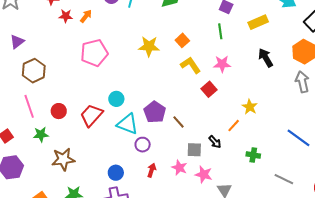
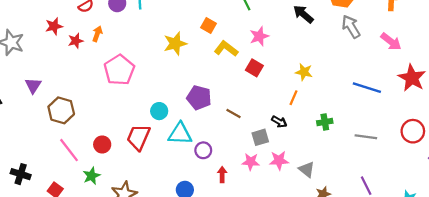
purple pentagon: (155, 112) -> (199, 98), moved

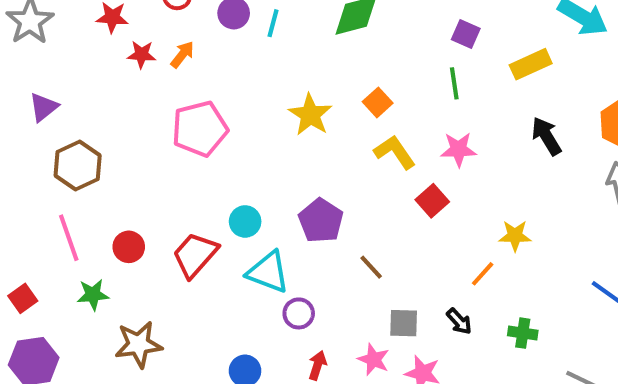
yellow star: (175, 44) -> (310, 115), turned 30
yellow star: (304, 72) -> (515, 236), turned -30
black arrow: (279, 122) -> (459, 321), moved

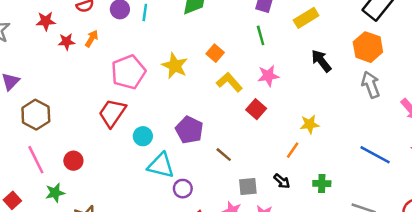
pink pentagon: (200, 129) -> (128, 72), moved
red trapezoid: (195, 255) -> (112, 113), moved

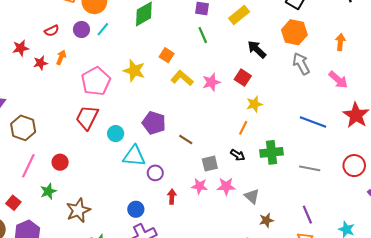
cyan line: (145, 12) -> (103, 29), turned 40
pink star: (268, 76) -> (211, 82), moved
red square: (256, 109) -> (243, 78), moved
pink line: (36, 160) -> (28, 166), turned 60
green cross: (322, 183) -> (272, 152), size x1.5

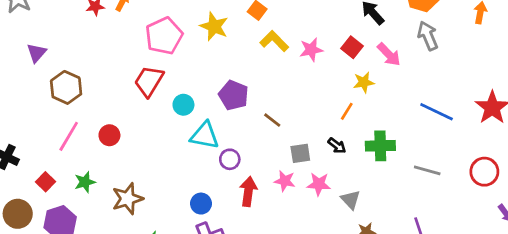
pink arrow: (338, 80) -> (389, 54), moved
green star: (48, 191) -> (85, 182), moved
red arrow: (172, 197) -> (248, 191), size x1.5

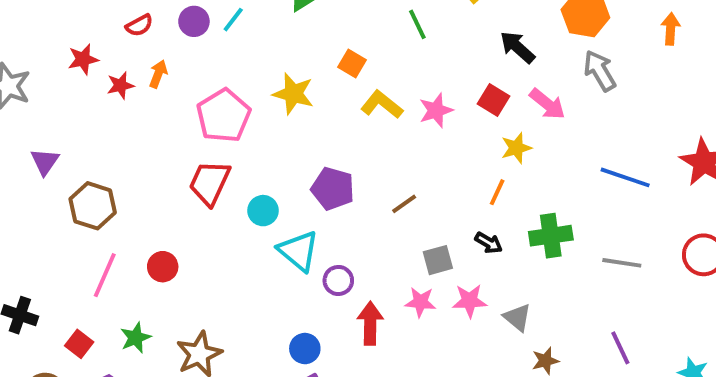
brown line: (272, 120) -> (404, 204), moved, turned -66
cyan triangle: (205, 135) -> (298, 251), turned 36

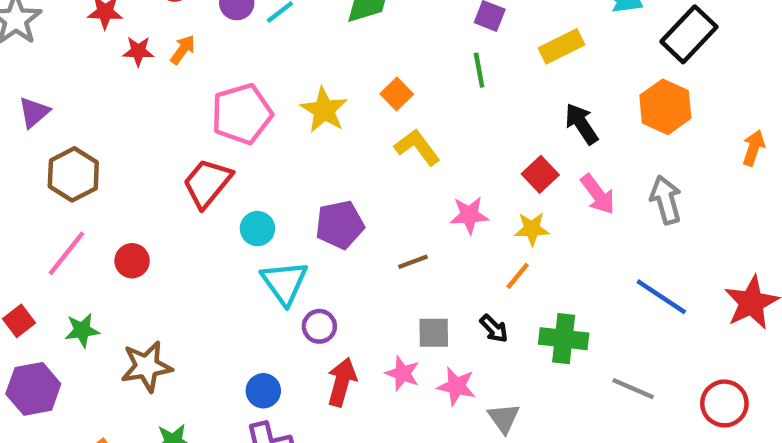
gray arrow: (600, 71) -> (666, 200), moved
pink star: (436, 110) -> (469, 215), moved
yellow star: (516, 148) -> (532, 229), moved
purple pentagon: (333, 189) -> (340, 225), turned 30

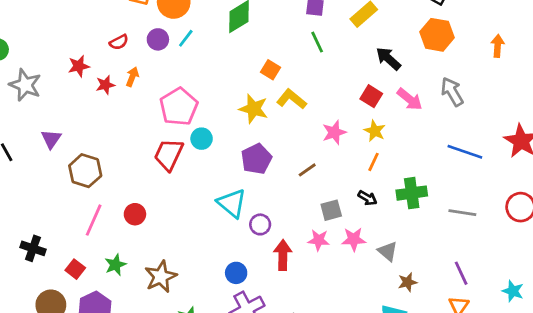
yellow star: (324, 110) -> (254, 109), moved
cyan circle: (257, 229) -> (202, 139), moved
yellow star: (532, 229) -> (375, 131), turned -30

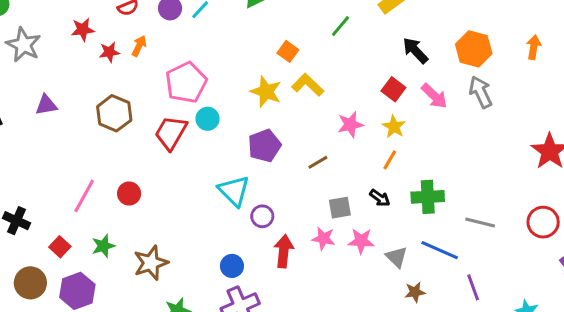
orange hexagon: (437, 35) -> (474, 49), moved
green line: (317, 42) -> (340, 26), turned 60
purple triangle: (51, 139) -> (46, 105), turned 40
blue line: (465, 152) -> (440, 250), moved
brown hexagon: (85, 171) -> (114, 113), moved

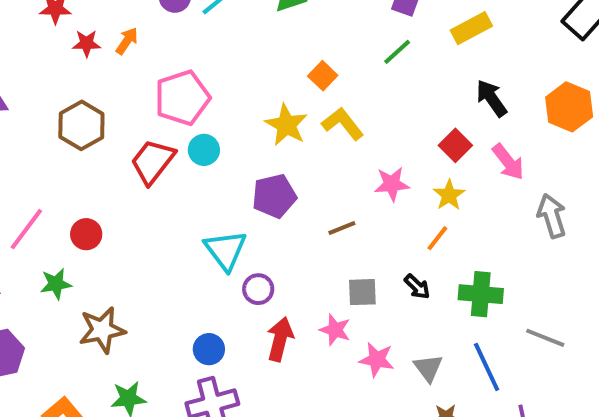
gray arrow: (481, 92) -> (552, 216), moved
pink star: (361, 241) -> (377, 360), moved
green star: (103, 246) -> (56, 284), moved
blue line: (440, 250) -> (487, 367), turned 33

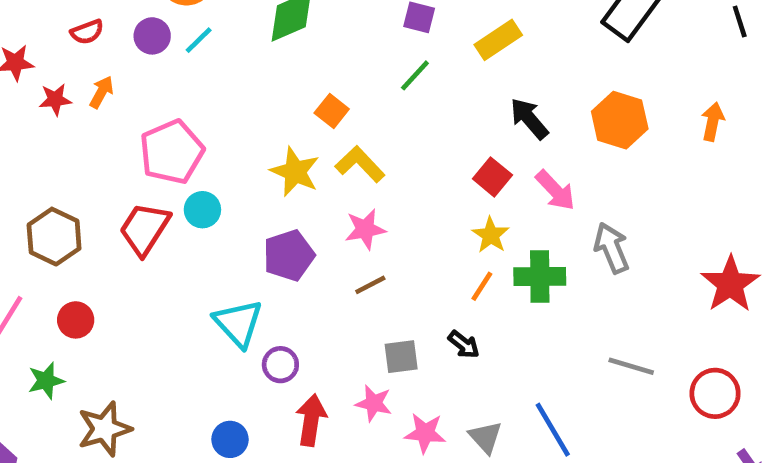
brown hexagon: (81, 125) -> (54, 237), moved
pink star: (392, 184) -> (365, 229), moved
green cross: (481, 294) -> (540, 276), moved
gray line: (545, 338) -> (631, 366), moved

